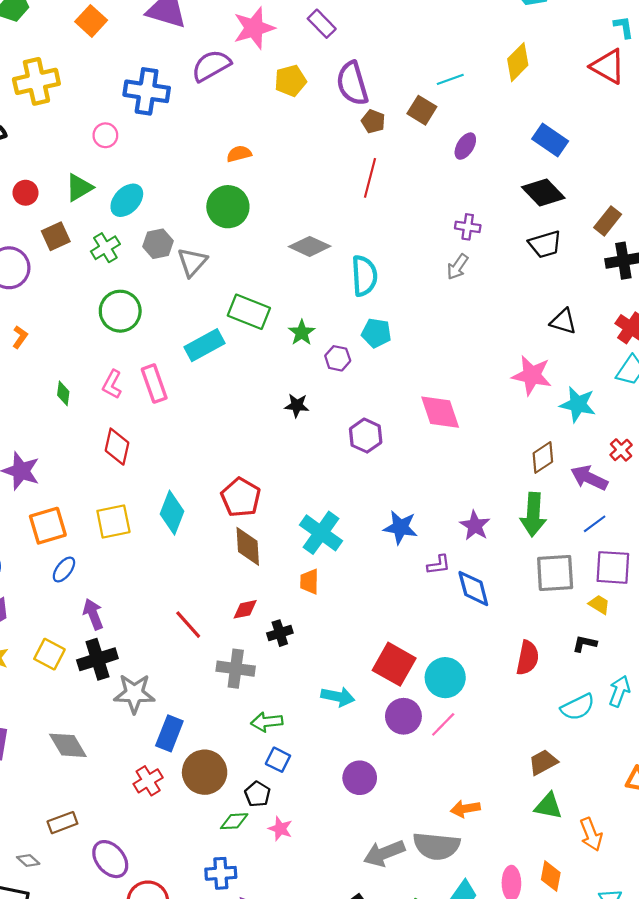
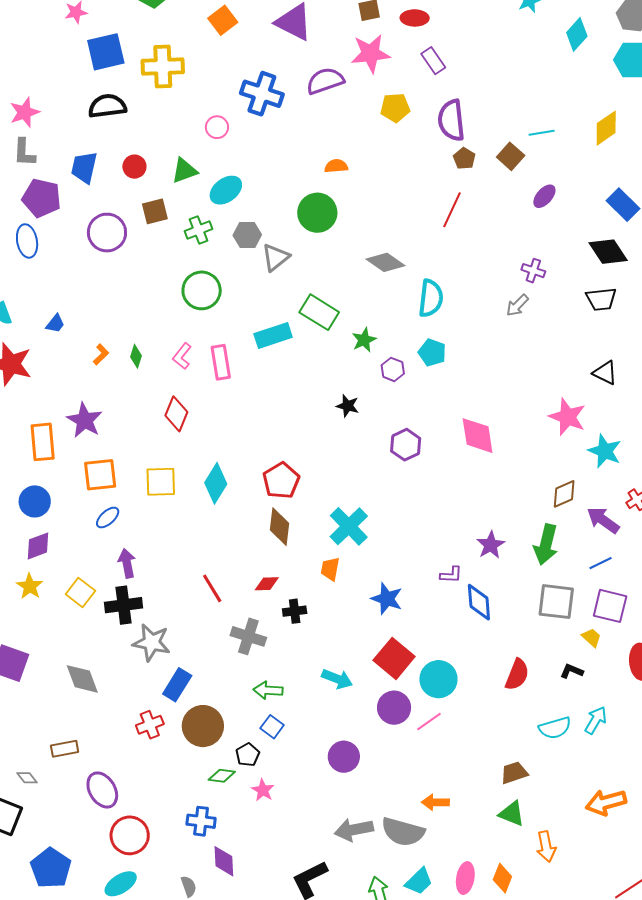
orange L-shape: (20, 337) -> (101, 354), moved
blue star: (400, 527) -> (387, 599), moved

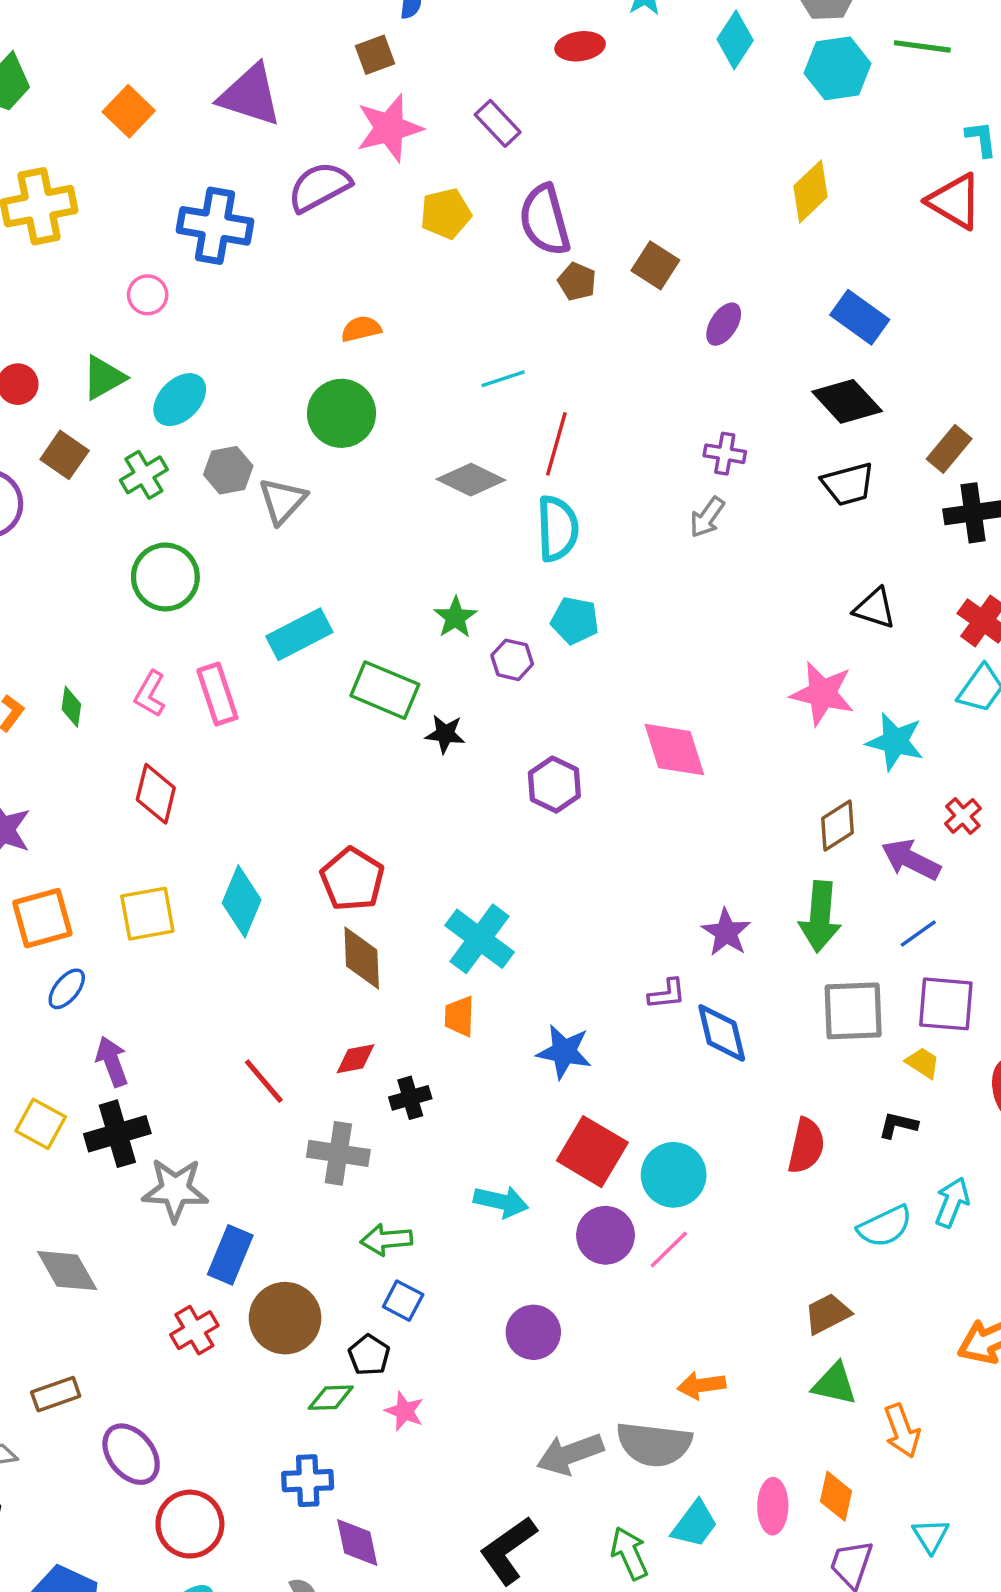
red ellipse: (415, 18) -> (580, 46), moved
cyan line: (542, 133) -> (503, 379), moved
red line: (452, 210) -> (556, 444), moved
brown square: (155, 211) -> (65, 455), turned -32
green rectangle: (319, 312) -> (385, 690), moved

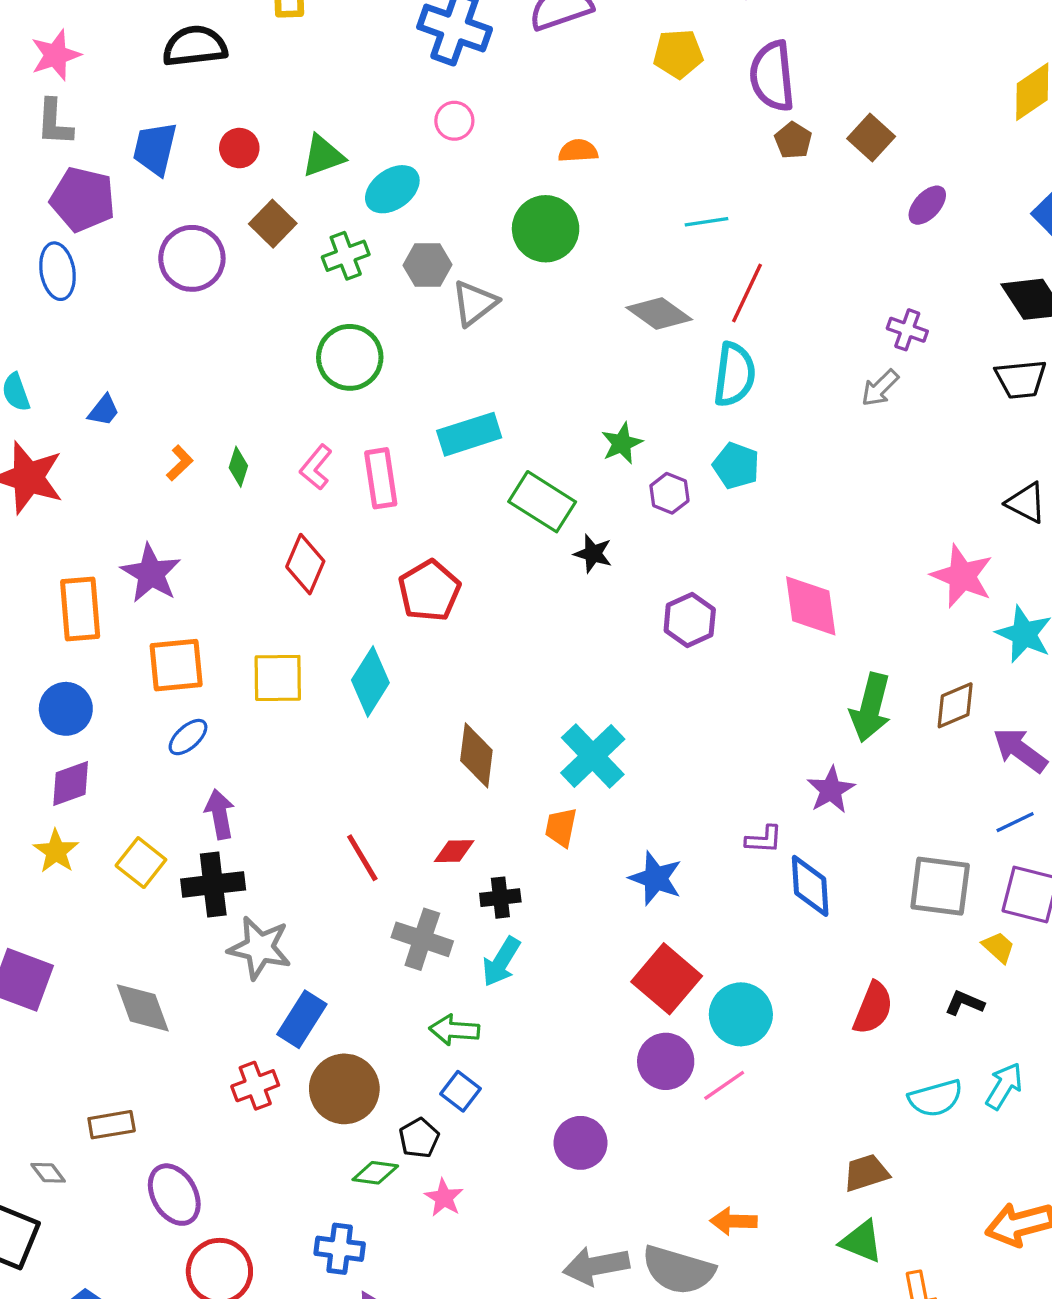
pink circle: (148, 295) -> (454, 121), moved
red pentagon: (352, 879) -> (429, 591), moved
green arrow: (820, 917) -> (871, 708), moved
cyan arrow: (501, 1202) -> (501, 962), moved, turned 99

